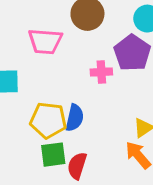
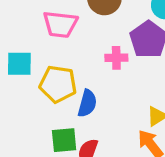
yellow pentagon: (48, 120) -> (58, 84), moved

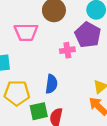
yellow pentagon: (58, 84) -> (17, 93), moved

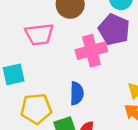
pink cross: (67, 50) -> (91, 51), size x1.6

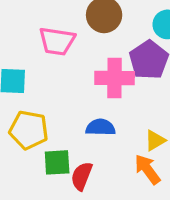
blue semicircle: (77, 93) -> (101, 127), moved, turned -105

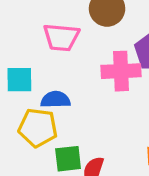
blue semicircle: (101, 127) -> (55, 100), moved

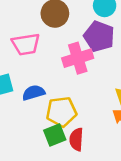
yellow pentagon: (38, 128) -> (61, 112), moved

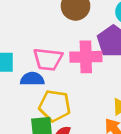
pink trapezoid: (26, 44) -> (48, 59), moved

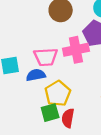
yellow pentagon: (55, 106) -> (58, 94), turned -30

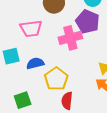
pink trapezoid: (46, 57) -> (31, 29), moved
green square: (50, 113) -> (23, 100), moved

